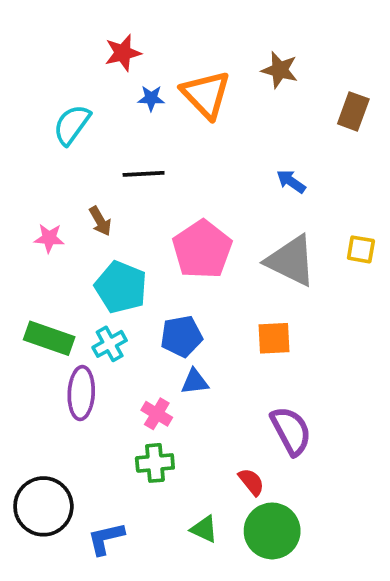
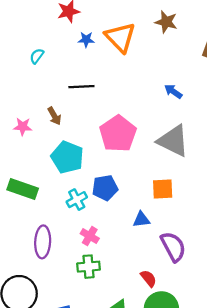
cyan semicircle: (72, 125) -> (37, 56), size x0.6
cyan cross: (110, 344) -> (77, 200), moved
blue triangle: (195, 382) -> (141, 220), moved
purple ellipse: (81, 393) -> (43, 242), moved

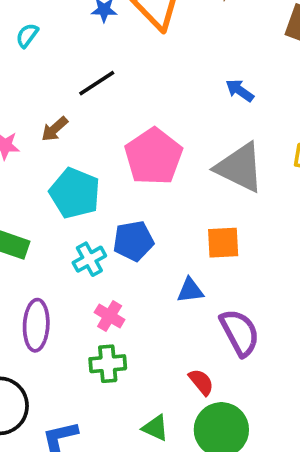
black line: (81, 87) -> (97, 83), turned -30
brown arrow: (54, 116) -> (55, 129), turned 78

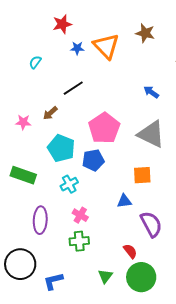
blue pentagon: (133, 241) -> (93, 160), moved
green triangle: (155, 428) -> (105, 276), turned 42

